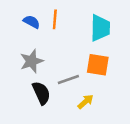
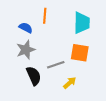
blue semicircle: (32, 22) -> (26, 28), moved

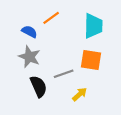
orange line: (45, 16) -> (51, 18), turned 49
gray star: (26, 50) -> (29, 57), turned -30

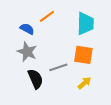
yellow arrow: (80, 94) -> (84, 83), moved

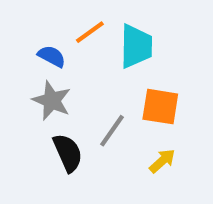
cyan trapezoid: (85, 24) -> (136, 46), moved
gray line: (58, 67) -> (112, 131), turned -36

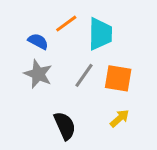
gray line: (112, 131) -> (84, 75), moved
black semicircle: (68, 153) -> (65, 126), moved

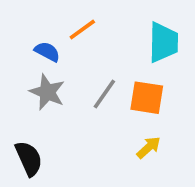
cyan trapezoid: (100, 34) -> (163, 42), moved
black semicircle: (65, 126) -> (29, 158), moved

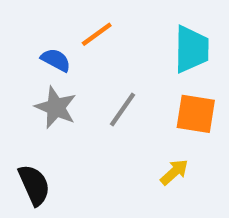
orange square: (147, 98) -> (196, 114), moved

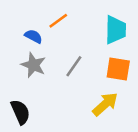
yellow arrow: (174, 172) -> (105, 104), size x1.5

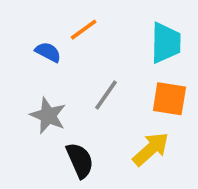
gray star: (33, 65) -> (48, 116), moved
black semicircle: (20, 112) -> (80, 160), moved

